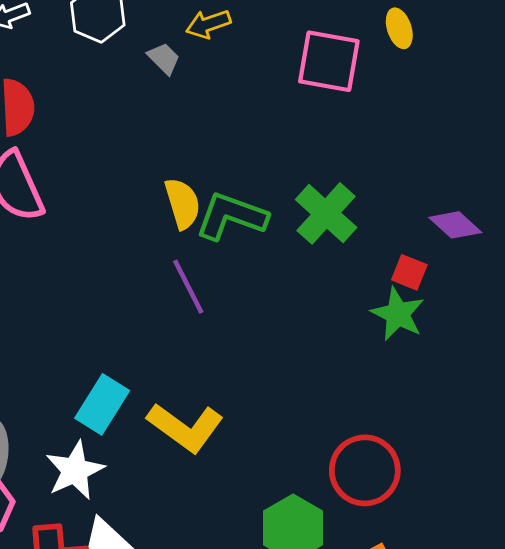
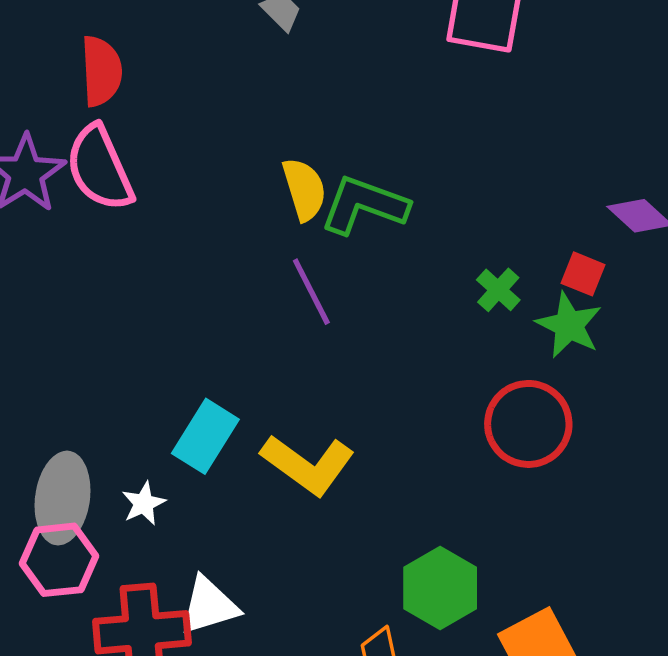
green cross: (326, 213) -> (498, 290), moved, size x0.6
white star: (75, 470) -> (144, 503), moved, size x0.6
red circle: (365, 470) -> (528, 424), moved

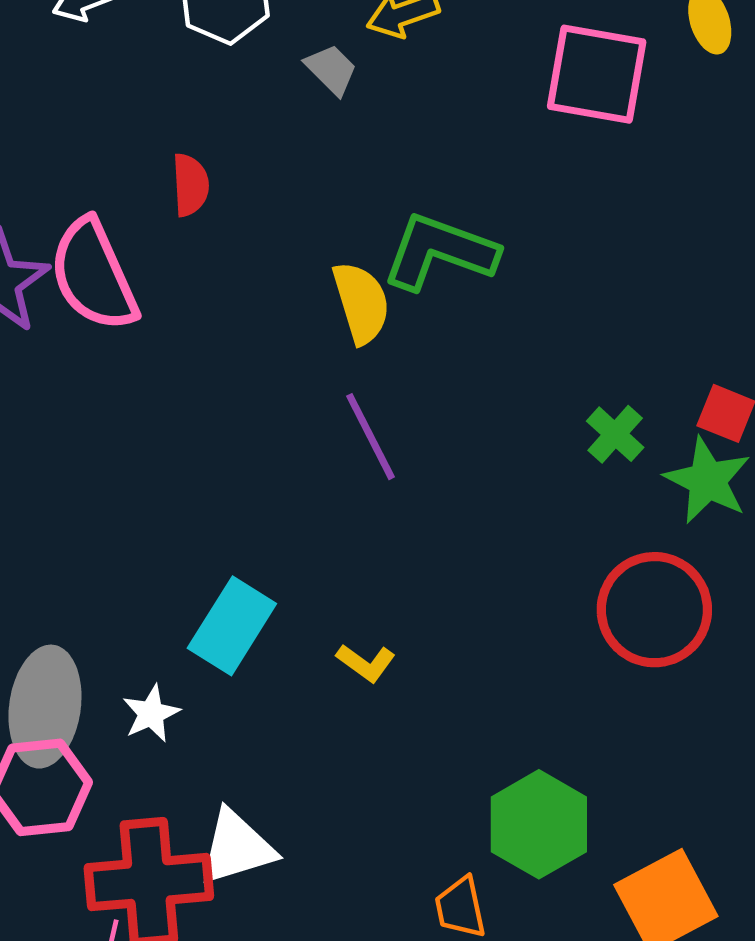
red semicircle: (101, 71) -> (190, 185), moved, size x0.7
green L-shape: (364, 205) -> (440, 252), moved
yellow L-shape: (308, 465) -> (366, 663), size x0.5

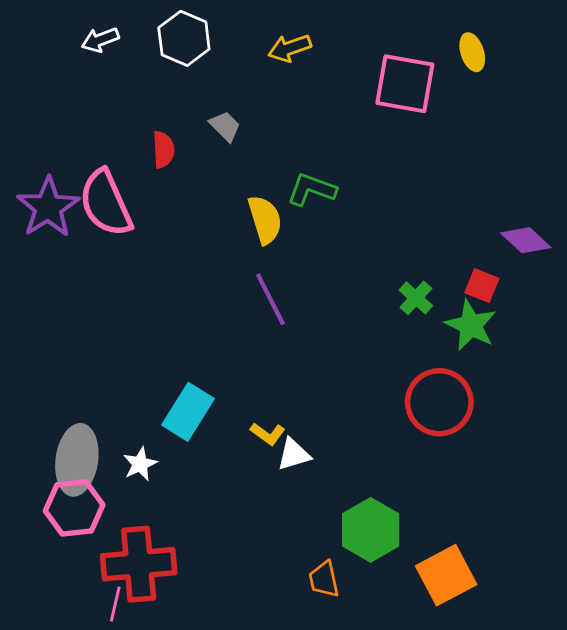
gray trapezoid: (331, 70) -> (225, 126), moved
green L-shape: (440, 252) -> (312, 189), size x0.7
white triangle: (237, 847) -> (294, 454), moved, size x0.7

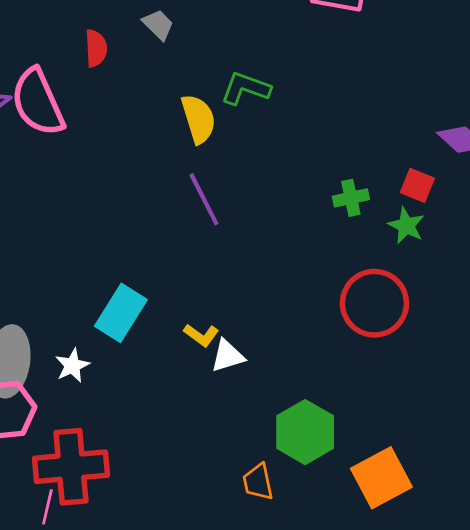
green cross: (416, 298) -> (351, 198), turned 36
green star: (471, 325) -> (406, 226), size x0.7

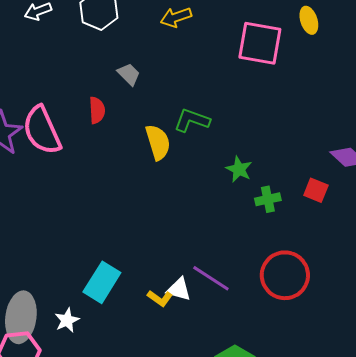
red semicircle: (96, 48) -> (97, 110), moved
purple line: (204, 199) -> (211, 278), moved, turned -30
green star: (406, 226) -> (239, 169), moved
white triangle: (228, 356) -> (179, 289), moved, turned 32

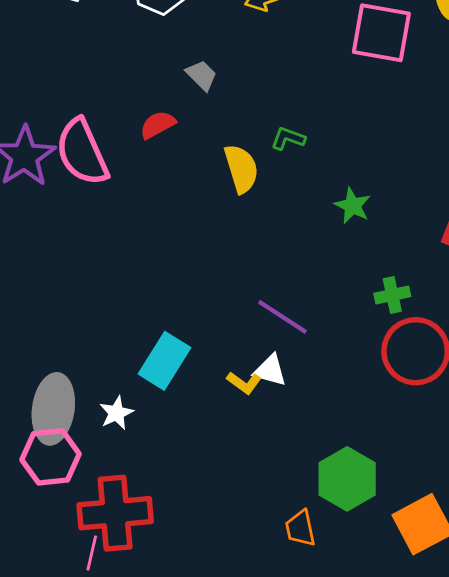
red semicircle: (97, 110) -> (158, 125), turned -116
green L-shape: (192, 120) -> (288, 138), size x0.7
green cross: (268, 199) -> (392, 295), moved
purple line: (211, 278) -> (283, 317), moved

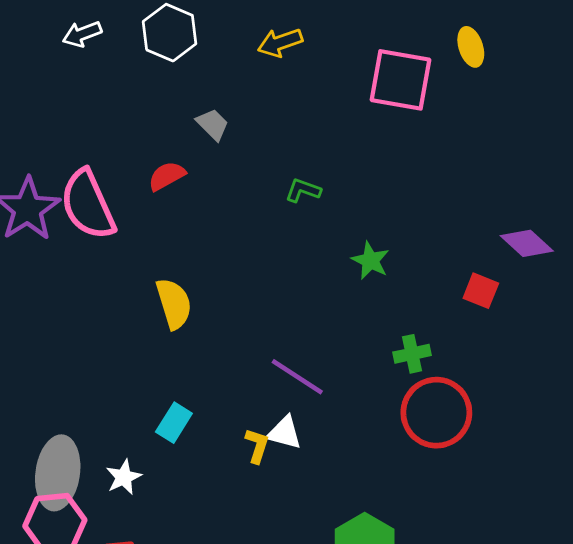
yellow semicircle: (241, 169) -> (174, 304), moved
cyan rectangle: (164, 361) -> (174, 423), size x0.7
yellow L-shape: (244, 383) -> (257, 446), turned -108

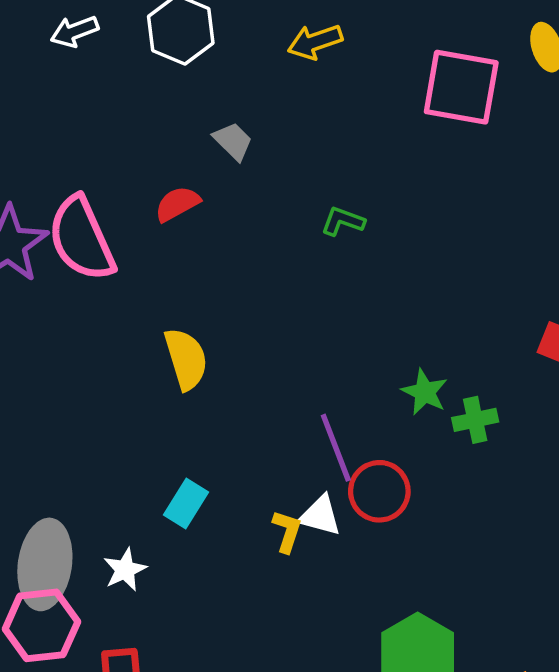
green star: (370, 261) -> (425, 392), moved
purple line: (297, 377) -> (336, 448), turned 36
red circle: (436, 413) -> (379, 491), moved, size x0.7

